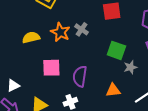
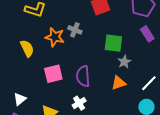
yellow semicircle: (31, 37) -> (27, 48), turned 90
gray star: (130, 67) -> (124, 62), moved

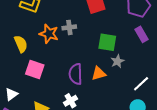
gray cross: (75, 30) -> (69, 27), turned -32
pink square: (53, 74) -> (35, 70), moved, turned 30
orange triangle: (118, 83) -> (99, 73), moved

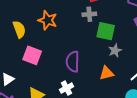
gray cross: (69, 27) -> (89, 14), moved
orange triangle: (99, 73) -> (107, 73), moved

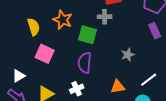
green square: (106, 31) -> (88, 35), moved
orange triangle: (107, 73) -> (118, 87), moved

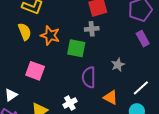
yellow semicircle: (34, 27) -> (25, 32), moved
purple semicircle: (85, 63) -> (89, 77), moved
orange triangle: (118, 87) -> (111, 98), turned 42

